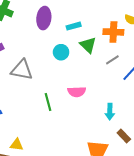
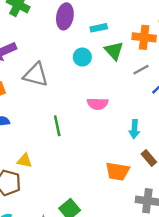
green line: (48, 102) -> (57, 126), moved

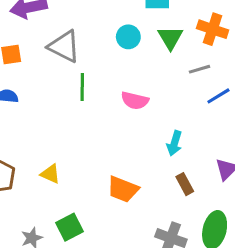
green line: (57, 126) -> (82, 87), moved
yellow triangle: (25, 161) -> (50, 174), moved
orange trapezoid: (118, 171) -> (123, 189), moved

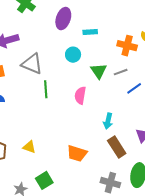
green triangle: (170, 38) -> (99, 71), moved
pink semicircle: (135, 101) -> (80, 95), turned 90
brown rectangle: (185, 184) -> (117, 147), size x1.5

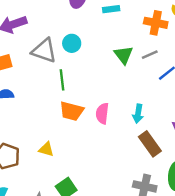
cyan circle: (73, 55) -> (72, 43), moved
pink semicircle: (80, 95) -> (102, 113), moved
orange trapezoid: (77, 153) -> (71, 111), moved

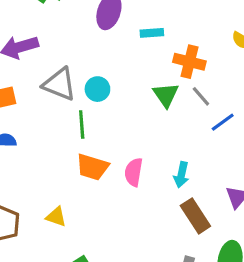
orange cross: (156, 23) -> (189, 62), moved
cyan circle: (72, 43) -> (97, 89), moved
gray line: (150, 55) -> (201, 96), turned 70

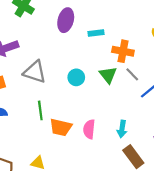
cyan circle: (97, 89) -> (76, 77), moved
green line: (82, 124) -> (40, 110), moved

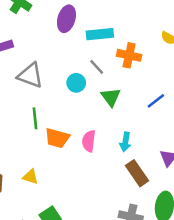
cyan rectangle: (96, 33) -> (100, 34), size x1.5
gray line: (132, 74) -> (97, 67), moved
green triangle: (108, 75) -> (111, 97), moved

